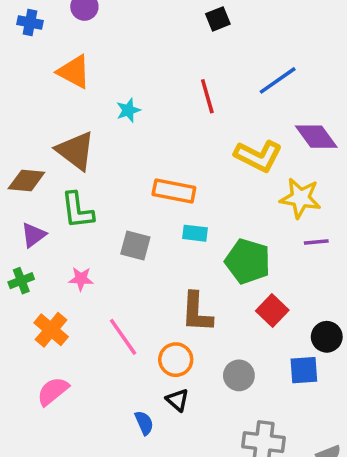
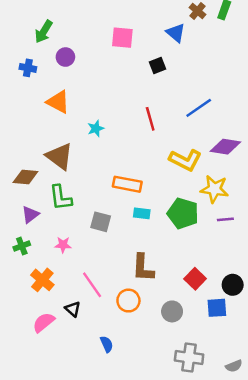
purple diamond: (316, 137) -> (225, 147), turned -44
green pentagon: (248, 261) -> (183, 213), moved
red square: (272, 310) -> (195, 279), moved
black triangle: (177, 400) -> (73, 309), moved

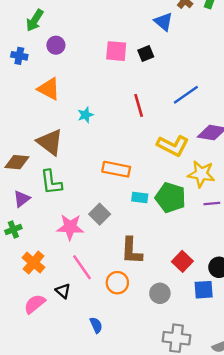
pink square: (122, 38) -> (116, 51), moved
cyan rectangle: (142, 213) -> (140, 198), moved
gray square: (101, 222) -> (100, 214), moved, turned 30
pink star: (63, 245) -> (70, 227), moved, size x1.6

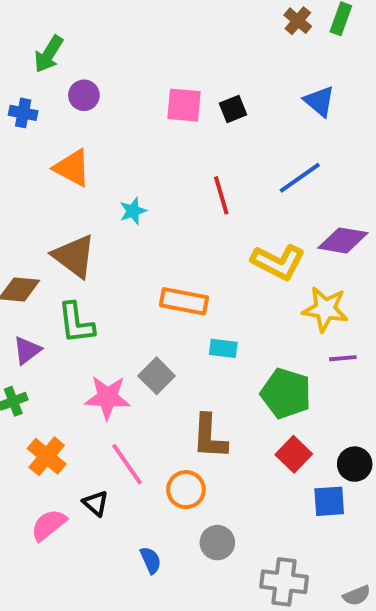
blue triangle: (163, 22) -> (319, 101), moved
green pentagon: (171, 198) -> (286, 393), moved
gray circle: (160, 293) -> (217, 543), moved

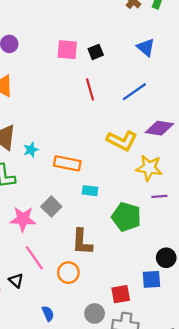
red line: (221, 195) -> (90, 89), moved
cyan star: (133, 211) -> (31, 150), moved
red square: (294, 454) -> (121, 294), moved, turned 36
gray circle: (217, 543) -> (95, 313), moved

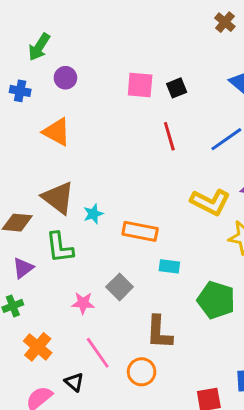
pink star: (23, 219) -> (83, 303), size x0.7

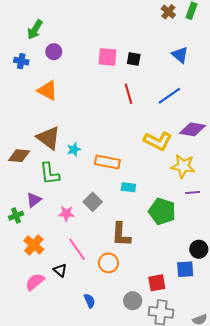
black square: (177, 88) -> (134, 59), turned 32
purple triangle: (23, 268) -> (34, 200), moved

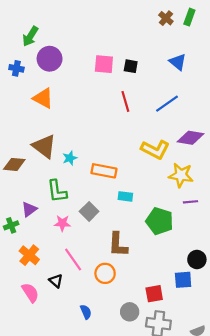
purple circle: (54, 52) -> (50, 59), size x1.5
green L-shape: (50, 174) -> (57, 191), moved
pink semicircle: (35, 282) -> (30, 293), turned 96

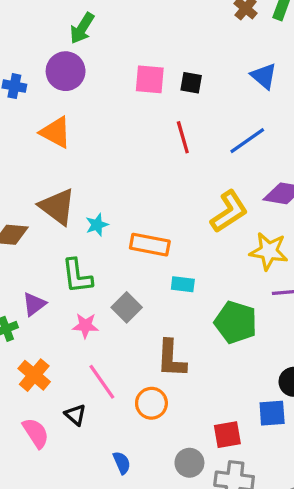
green arrow: (30, 36) -> (82, 28), moved
yellow L-shape: (155, 150) -> (229, 212), turned -60

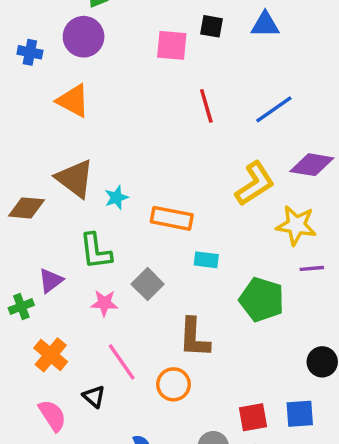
blue triangle: (264, 76) -> (265, 25), moved, turned -40
black square: (191, 83) -> (212, 26), moved
blue square: (272, 413) -> (300, 414), moved

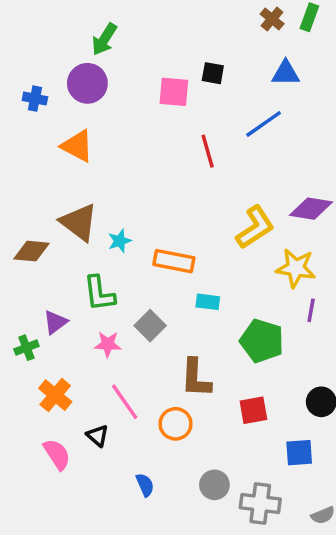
blue triangle: (265, 25) -> (286, 73), moved
blue line: (274, 109) -> (264, 124), moved
purple line: (312, 268) -> (311, 310), turned -75
red square: (253, 417) -> (253, 410), moved

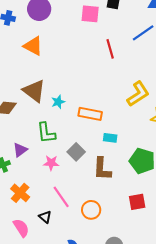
brown L-shape: (196, 378) -> (102, 169), moved

